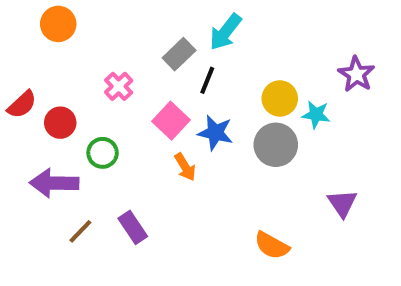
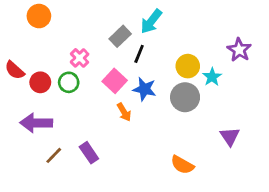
red semicircle: (22, 105) -> (15, 70), turned 85
cyan star: (316, 115) -> (212, 77), turned 30
green circle: (103, 153) -> (69, 82), moved

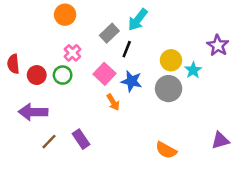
orange circle: (39, 16) -> (65, 15), moved
red semicircle: (15, 70) -> (13, 64), turned 42
purple triangle: (230, 136) -> (220, 140), moved, turned 48

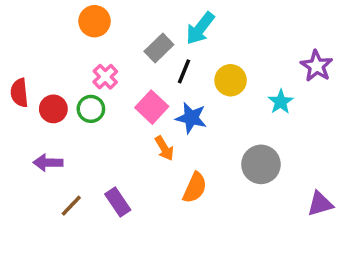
yellow circle: (171, 60) -> (231, 80), moved
gray circle: (169, 89) -> (261, 164), moved
purple arrow: (33, 112) -> (48, 163), size x0.7
orange semicircle: (166, 150) -> (195, 188), moved, turned -95

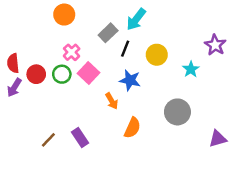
pink square: (152, 107) -> (89, 73), moved
purple arrow: (48, 163) -> (14, 88), moved, turned -60

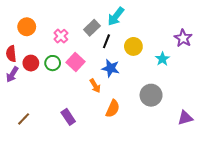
orange circle: (64, 15) -> (27, 27), moved
pink cross: (72, 52) -> (61, 36), moved
brown line: (48, 140) -> (24, 119), moved

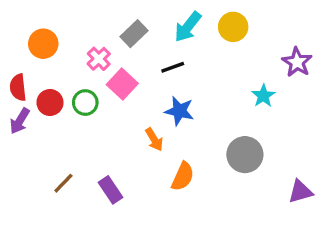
gray rectangle: (92, 28) -> (134, 34), moved
black line: (106, 41) -> (173, 67), turned 48
yellow circle: (133, 46) -> (233, 27), moved
pink square: (75, 62) -> (122, 84), moved
brown line: (24, 119) -> (63, 183), moved

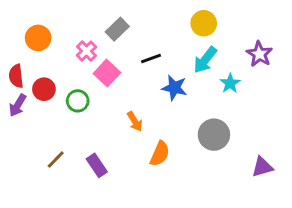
cyan arrow: (188, 27) -> (205, 60), moved
green circle: (85, 103) -> (78, 101), moved
blue star: (179, 111) -> (174, 88), moved

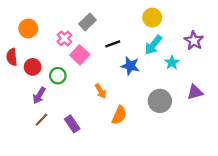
purple arrow: (18, 105) -> (39, 95), moved
purple triangle: (262, 167) -> (195, 92), moved

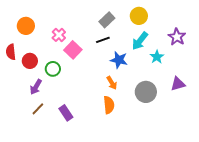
gray rectangle: (87, 22) -> (107, 20), moved
orange arrow: (101, 91) -> (112, 83), moved
orange semicircle: (119, 115) -> (109, 105), turned -30

